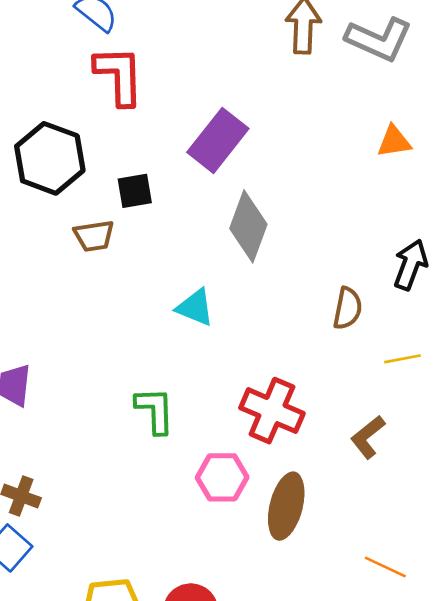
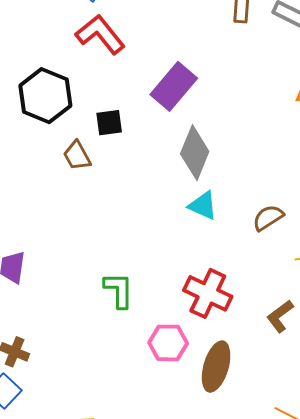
red L-shape: (119, 76) -> (100, 34), turned -39
brown trapezoid: (94, 236) -> (77, 156), turned 68
cyan triangle: (195, 307) -> (203, 206), moved
brown semicircle: (348, 308) -> (268, 218), turned -136

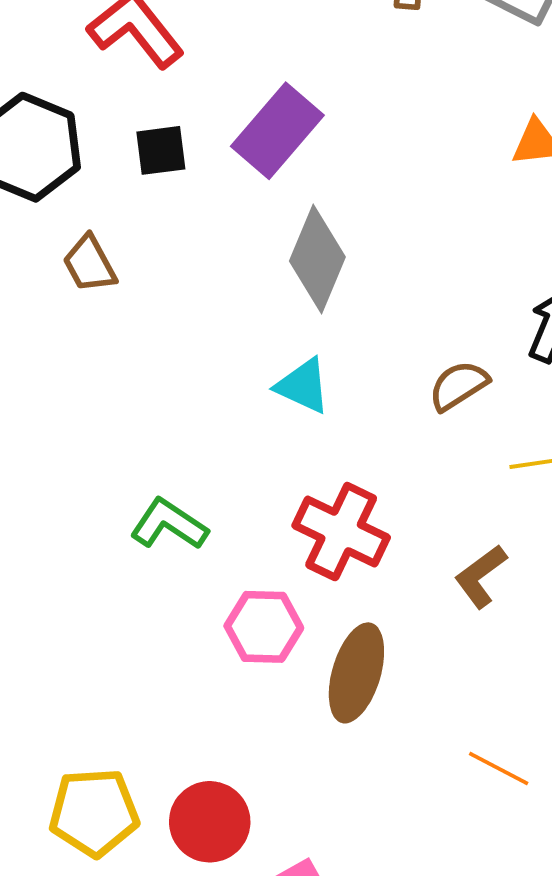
black square: (109, 123) -> (161, 150), moved
cyan triangle: (203, 206) -> (303, 386), moved
green L-shape: (119, 290) -> (169, 524), turned -57

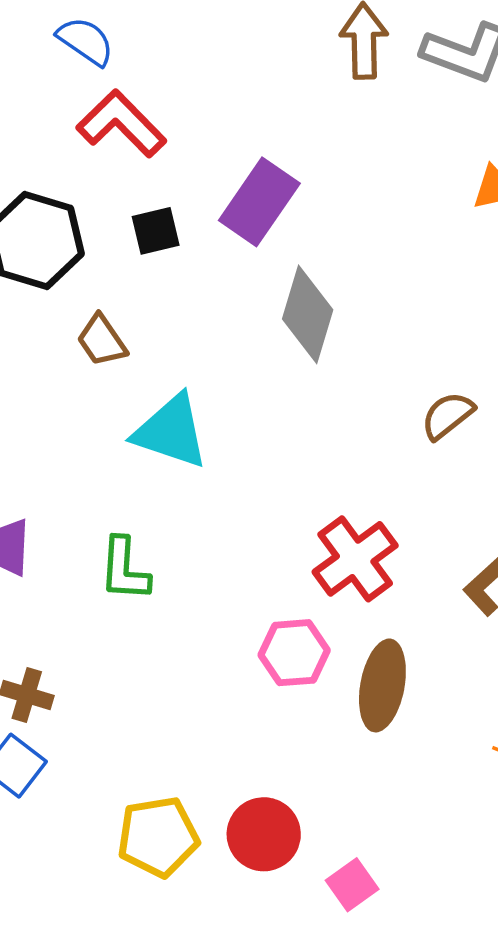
cyan triangle: (303, 386) -> (171, 432), moved, size x1.5
green L-shape: (169, 524) -> (124, 569), moved, turned -114
red cross: (341, 532) -> (355, 559), turned 34

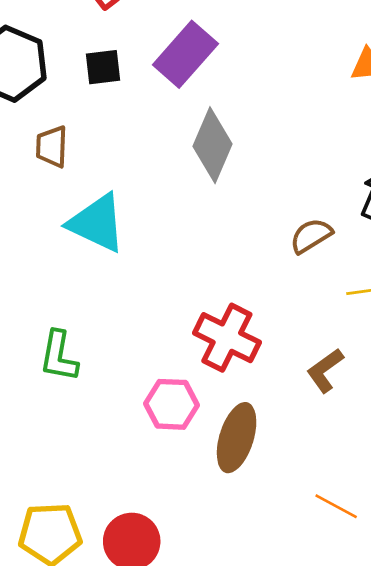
brown trapezoid: (102, 340) -> (52, 147), turned 30
red cross: (355, 559) -> (227, 338), turned -34
green L-shape: (124, 569) -> (59, 356), moved

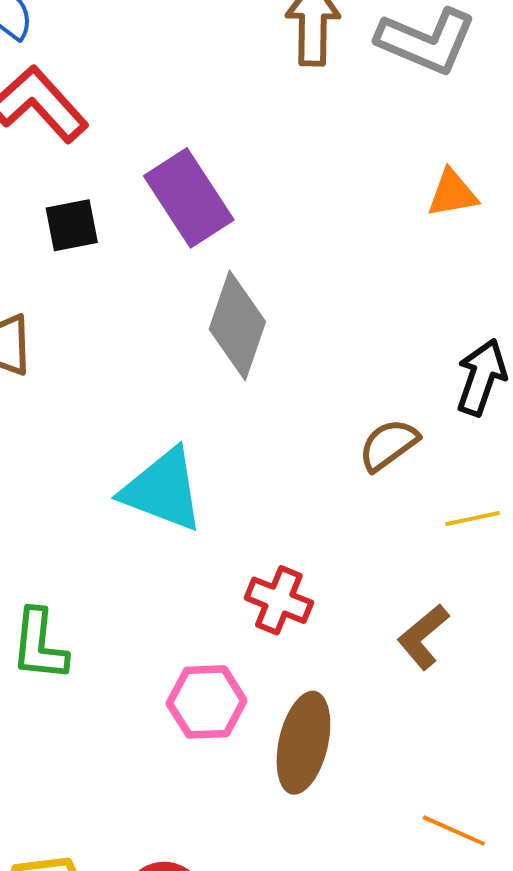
purple rectangle: (185, 54) -> (189, 198), turned -70
cyan triangle: (97, 223) -> (163, 490), moved
red cross: (227, 338) -> (279, 600), size x0.7

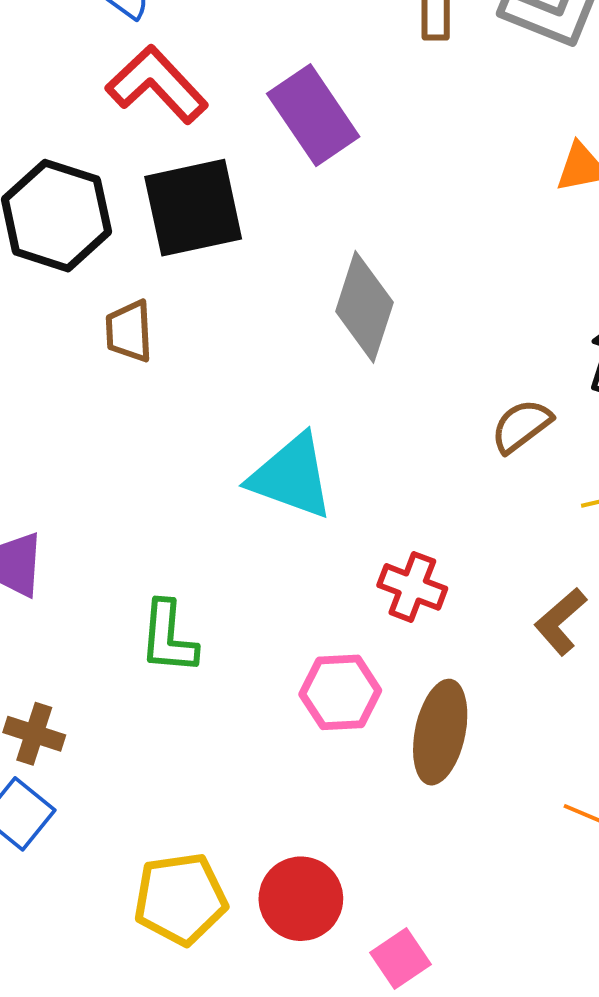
purple rectangle: (189, 198) -> (313, 115), moved
black square: (72, 225) -> (193, 208), size x1.8

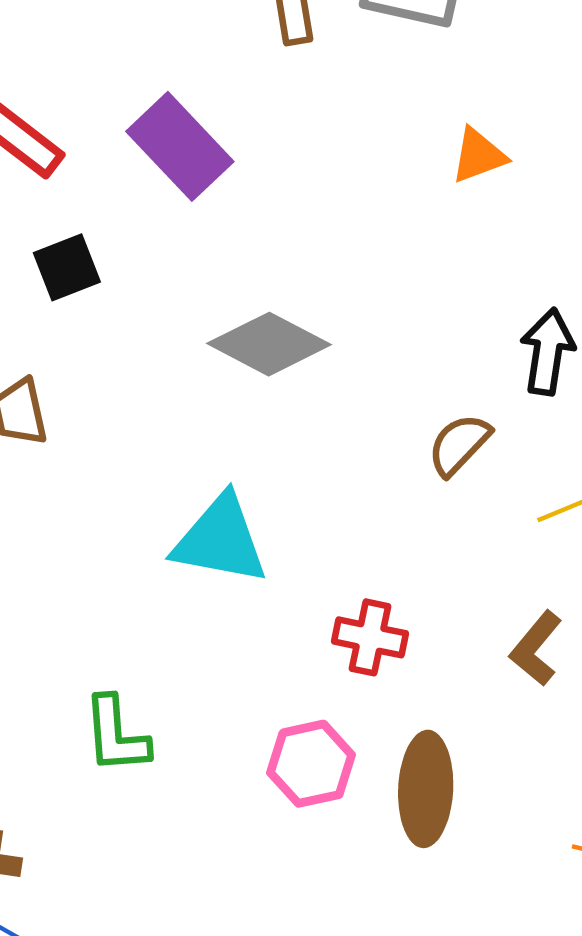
black square: (193, 208) -> (67, 267), size x0.6
gray diamond: (364, 307) -> (269, 344), turned -71

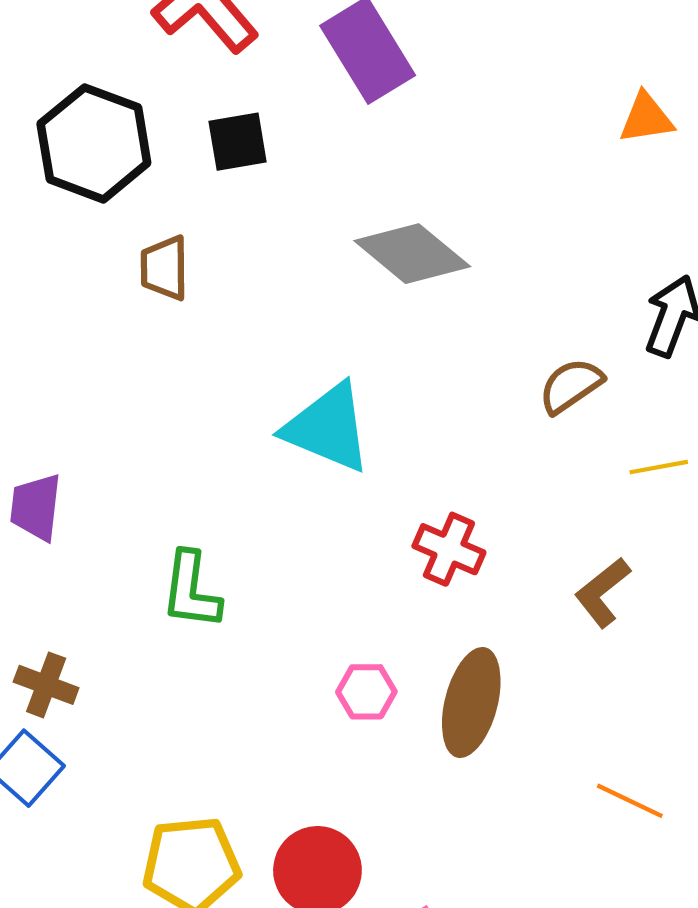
pink hexagon: (311, 764) -> (366, 692), moved, size x0.7

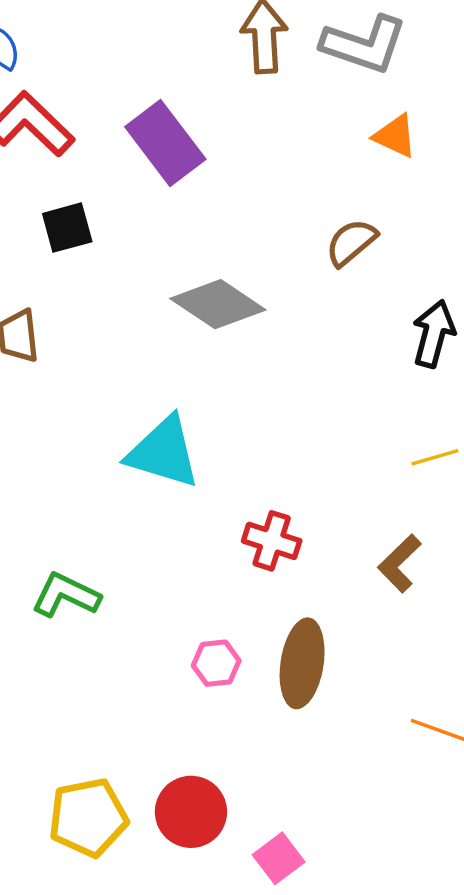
orange triangle: (646, 118) -> (395, 136), moved, turned 39
brown semicircle: (571, 386) -> (351, 242), moved
green L-shape: (191, 590) -> (66, 595), turned 114

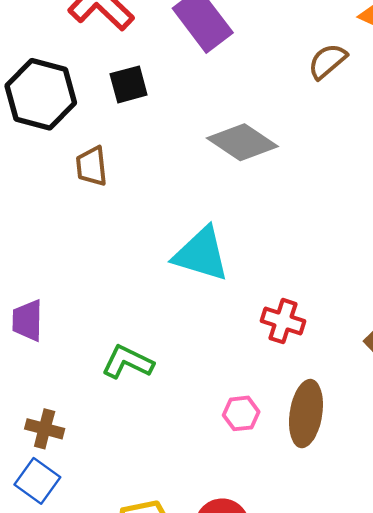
brown semicircle: (351, 242) -> (327, 61), moved

